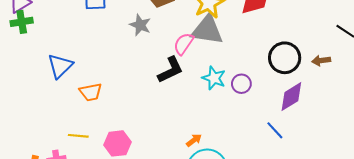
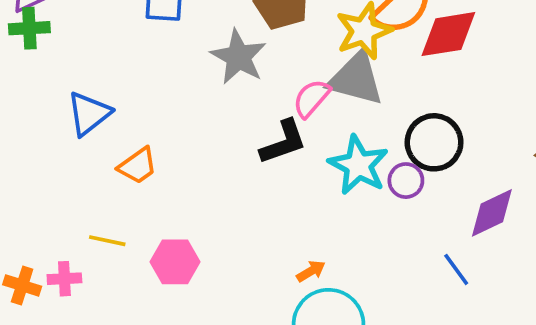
gray star: (140, 25) -> (239, 57), size x1.4
black circle: (285, 58) -> (434, 142), moved
cyan star: (214, 78) -> (358, 165), size x1.4
orange trapezoid: (91, 92) -> (138, 166), turned -30

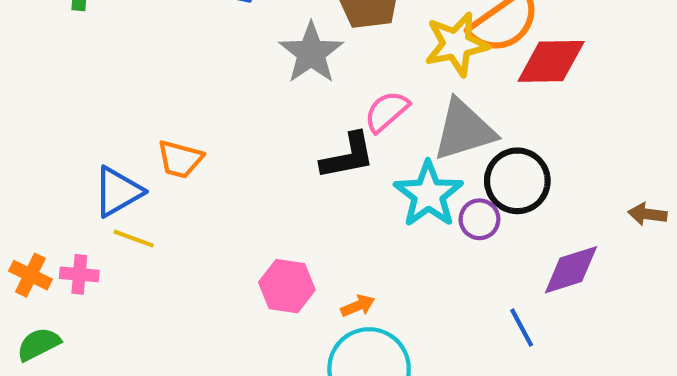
gray triangle: (356, 79) -> (464, 130), moved, turned -40
blue triangle: (89, 114) -> (118, 192), moved
orange trapezoid: (138, 166) -> (180, 159), turned 42
pink hexagon: (175, 262) -> (287, 286), moved

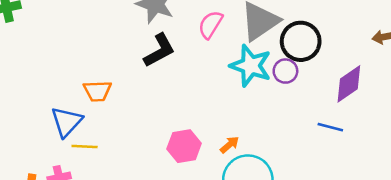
black L-shape: (348, 156) -> (159, 50), moved
blue line: (522, 328) -> (330, 127), turned -30

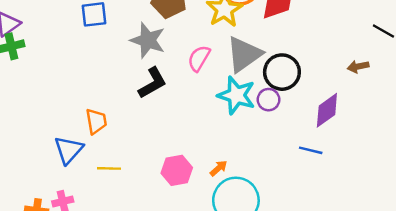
orange trapezoid: (97, 91) -> (96, 121), turned -96
yellow line: (85, 146) -> (109, 168), moved

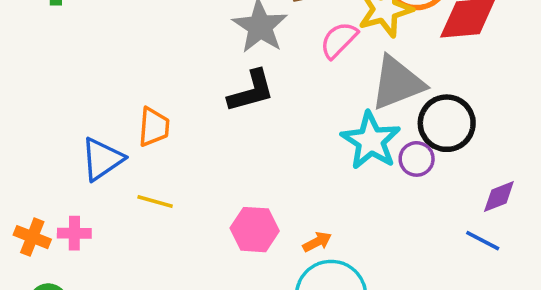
pink semicircle: (199, 58) -> (339, 40), moved
purple diamond: (327, 110) -> (499, 196), size x0.7
blue line: (311, 150) -> (483, 241), moved

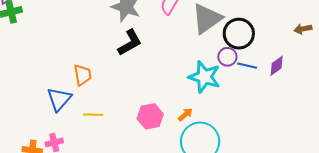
cyan star: (371, 141) -> (204, 77), moved
blue line: (483, 241) -> (247, 66), moved

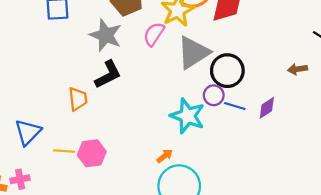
orange trapezoid: (82, 75) -> (78, 99), moved
pink hexagon: (150, 116) -> (92, 153), moved

